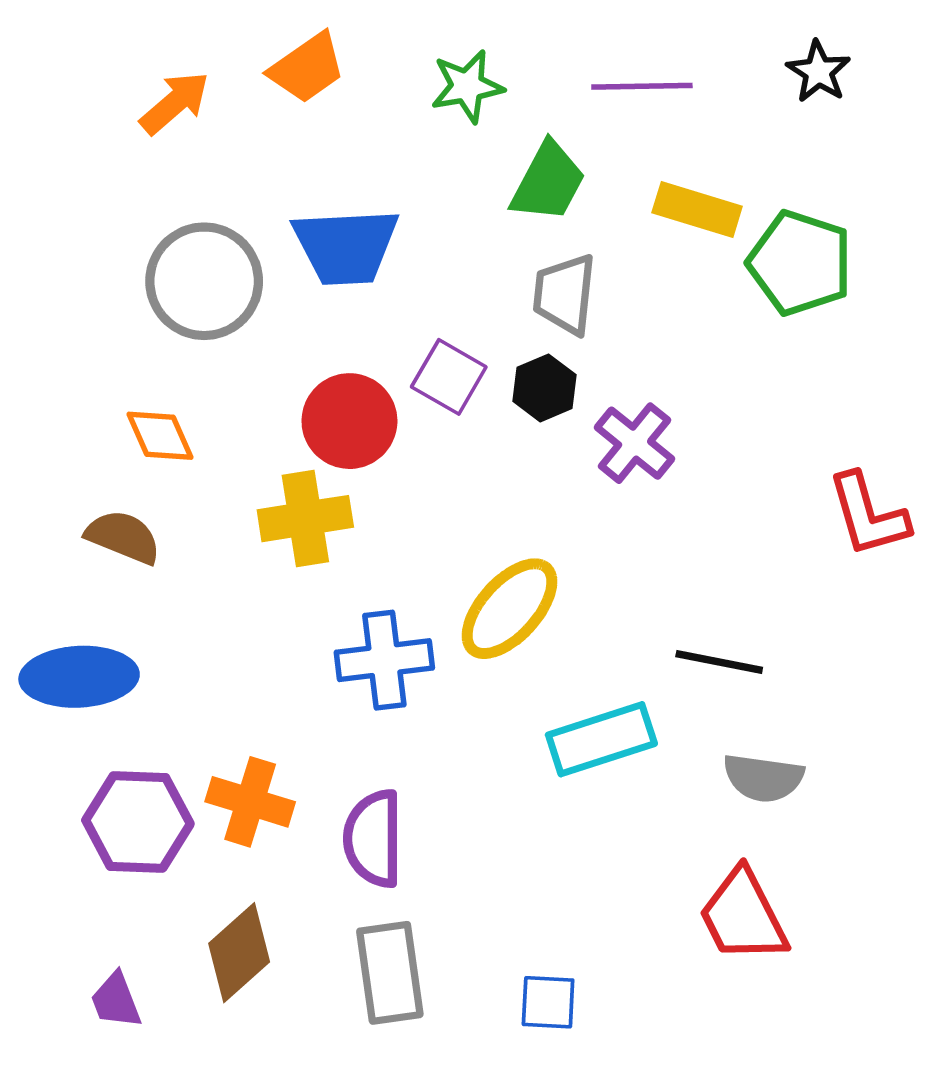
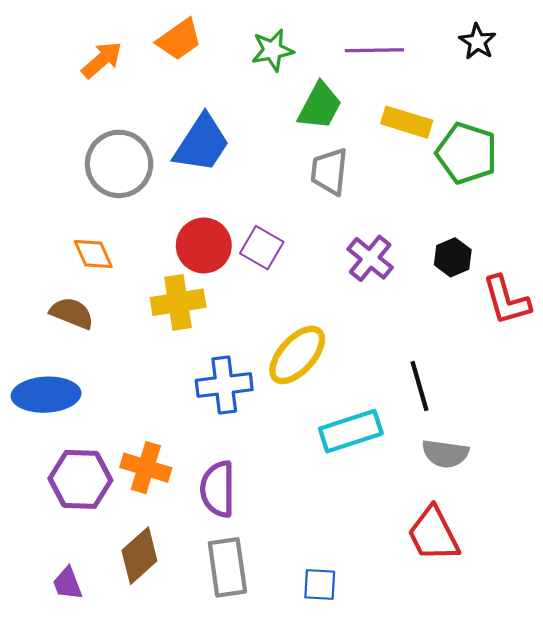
blue trapezoid: (346, 246) -> (202, 144), turned -54
purple square: (449, 377) -> (262, 248), moved
black hexagon: (544, 388) -> (453, 257), moved
black line: (719, 662) -> (419, 386), turned 63

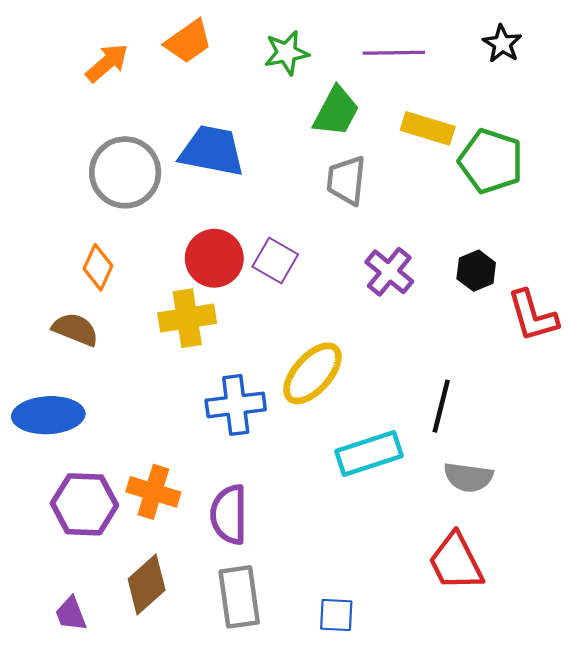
blue trapezoid: (202, 144) -> (212, 151), turned -112
orange diamond: (93, 254) -> (98, 267), turned 48
black line: (419, 386) -> (441, 406), turned 30

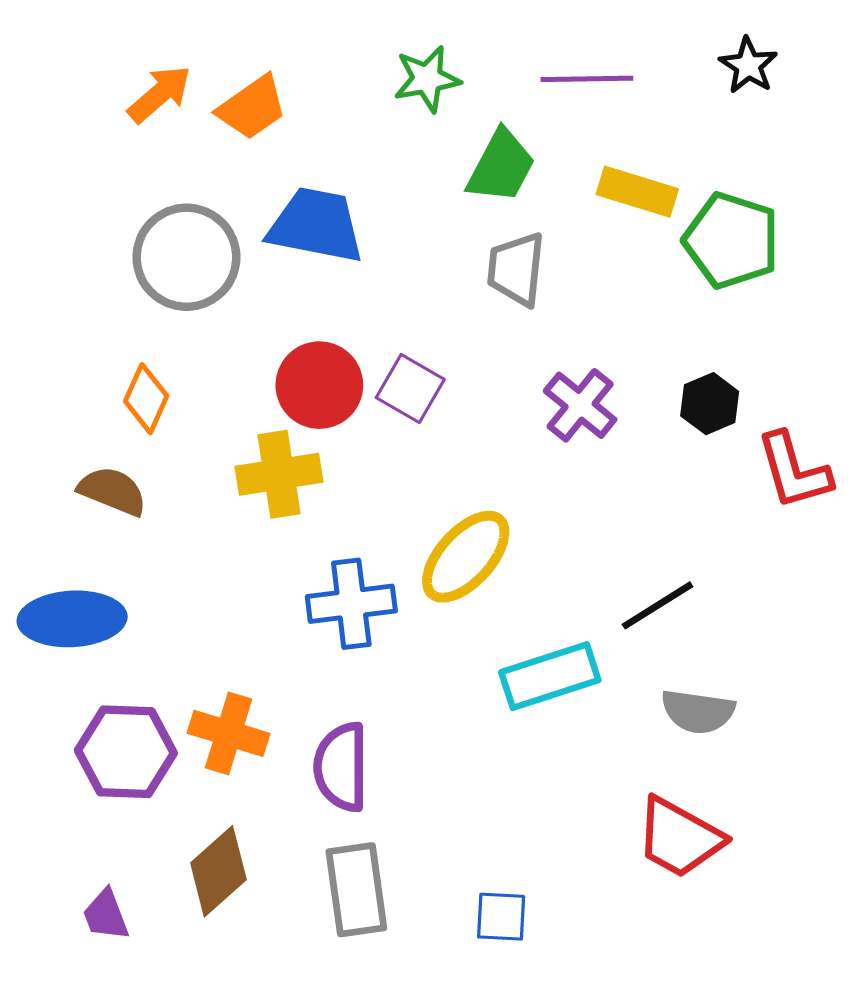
orange trapezoid: (188, 41) -> (252, 108), moved
black line: (441, 406) -> (658, 605), turned 44
red trapezoid: (456, 562) -> (679, 838), turned -34

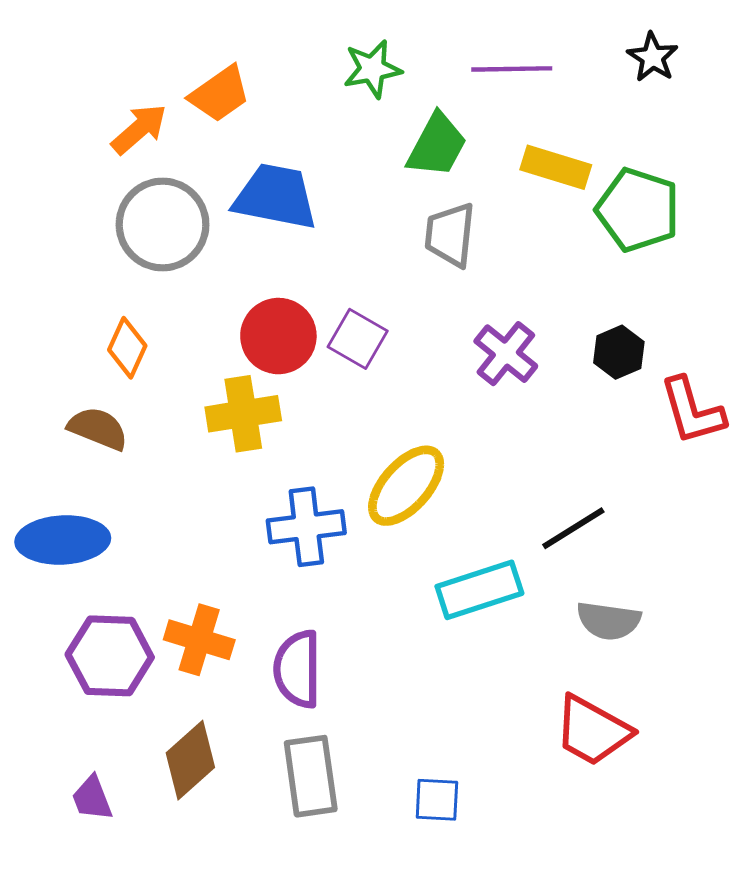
orange arrow: (160, 94) -> (139, 129), moved

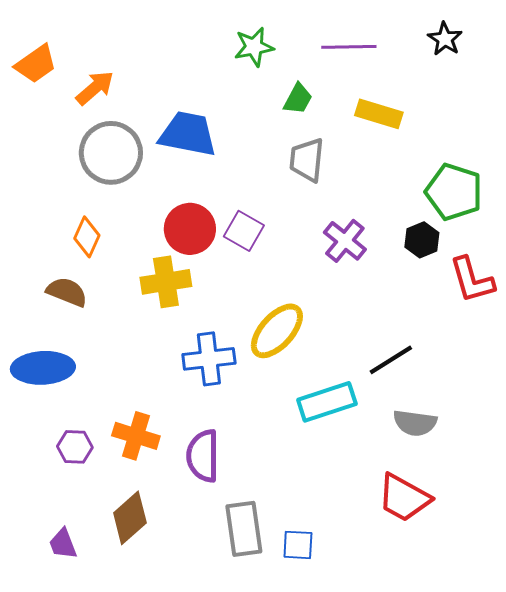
orange trapezoid: (220, 94) -> (36, 64), moved
green trapezoid: (437, 145) -> (298, 99), size x0.7
green pentagon: (638, 210) -> (454, 192), moved
purple hexagon: (110, 656) -> (75, 447), size x0.6
gray rectangle: (311, 776) -> (244, 529), moved

